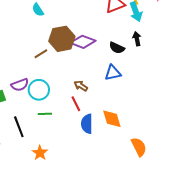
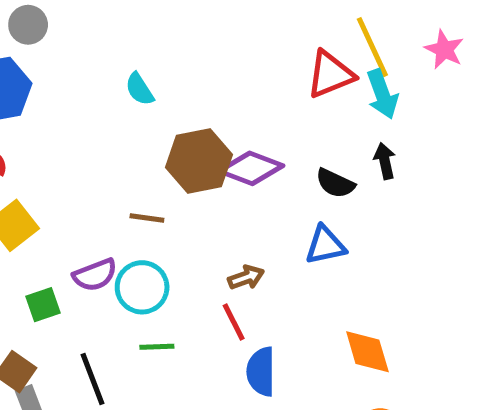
brown line: (41, 54) -> (147, 218), moved, turned 40
brown arrow: (81, 86) -> (246, 277), turned 128
orange diamond: (112, 119) -> (367, 352), moved

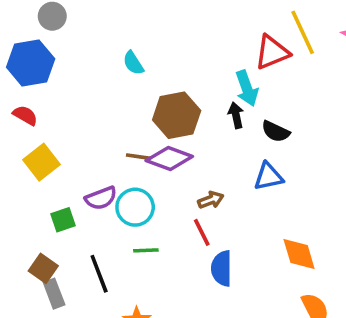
cyan arrow: (382, 94) -> (247, 88), moved
black arrow: (385, 161) -> (236, 115), moved
purple diamond: (251, 168) -> (169, 159), moved

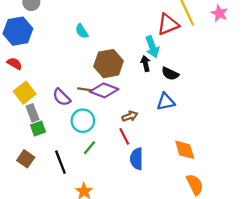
purple semicircle: (101, 198) -> (62, 97), moved, turned 66
green line: (146, 250) -> (90, 148), turned -48
gray rectangle: (54, 294) -> (32, 113), moved

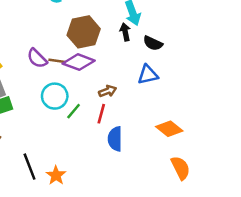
purple semicircle: (62, 97) -> (37, 58), moved
red line: (124, 136) -> (101, 114), turned 42
green line: (90, 148) -> (74, 111), moved
orange diamond: (185, 150) -> (169, 129), turned -35
black line: (60, 162) -> (30, 167), moved

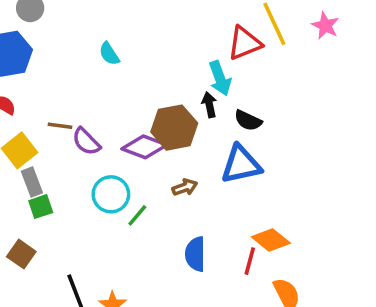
brown hexagon: (84, 32) -> (174, 128), moved
brown line: (57, 61) -> (60, 126), moved
blue triangle: (148, 75) -> (241, 164), size x1.4
red line: (101, 114) -> (250, 261), moved

